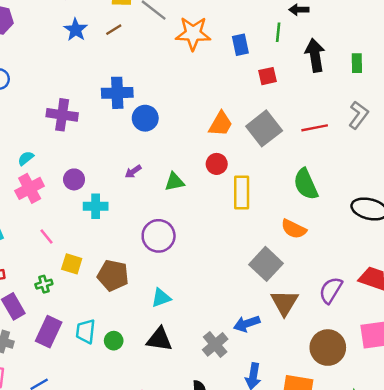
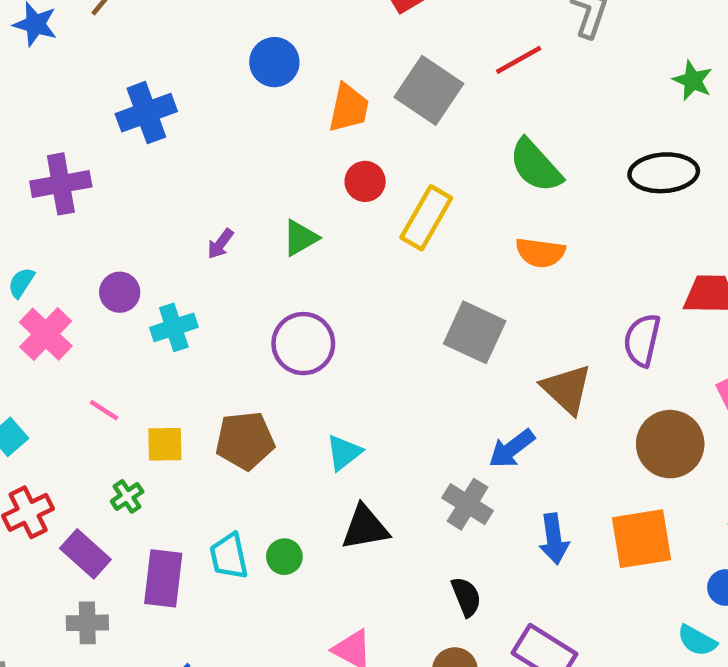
blue circle: (145, 118) -> (274, 62), moved
yellow rectangle: (242, 192) -> (426, 218), turned 48
gray square: (266, 264) -> (475, 332), moved

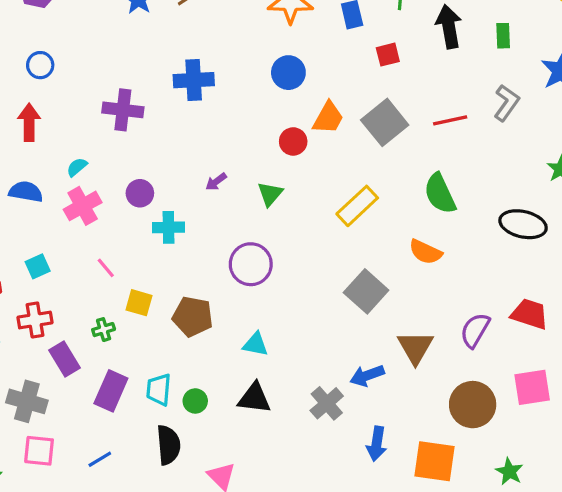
red circle: (365, 181) -> (293, 141), moved
green triangle: (300, 238) -> (270, 194), turned -36
cyan triangle: (344, 452) -> (255, 344), turned 32
black semicircle: (466, 597) -> (168, 445), moved, size x1.4
gray cross: (87, 623) -> (27, 401), moved, size x1.4

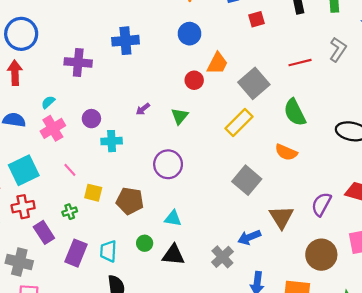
blue circle: (40, 65) -> (21, 34), size x1.8
gray square: (385, 122) -> (254, 83), moved
cyan square: (38, 266) -> (24, 170), size x1.8
green circle: (195, 401) -> (145, 243), moved

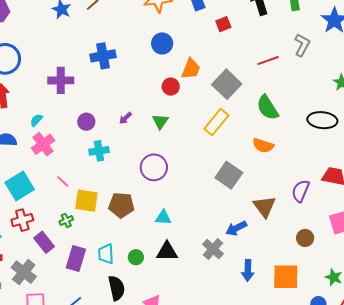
purple circle: (91, 119) -> (86, 122), moved
yellow square: (93, 193) -> (86, 201), size x1.4
green circle: (145, 243) -> (136, 257), moved
brown circle: (321, 255) -> (305, 238), size x0.6
gray cross: (19, 262) -> (24, 272), turned 30

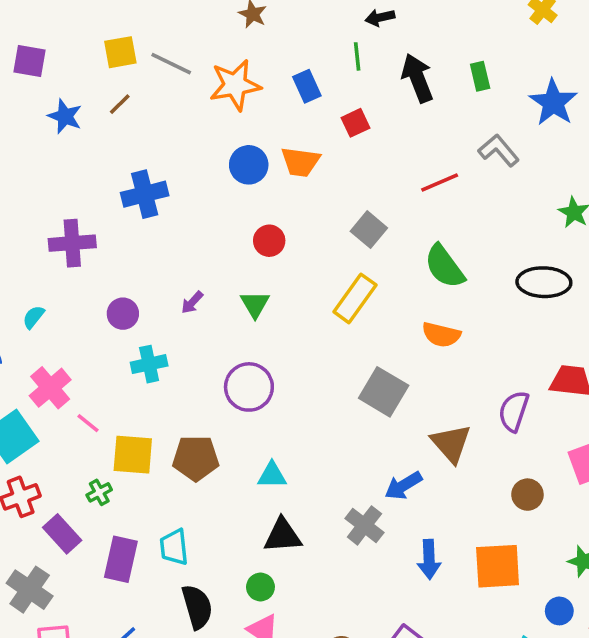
gray L-shape: (302, 45) -> (499, 150), turned -65
orange trapezoid: (191, 69) -> (300, 162), moved, turned 80
gray square: (227, 84) -> (369, 230), size x0.7
pink cross: (43, 144) -> (50, 388), moved
green circle: (136, 257) -> (260, 587), moved

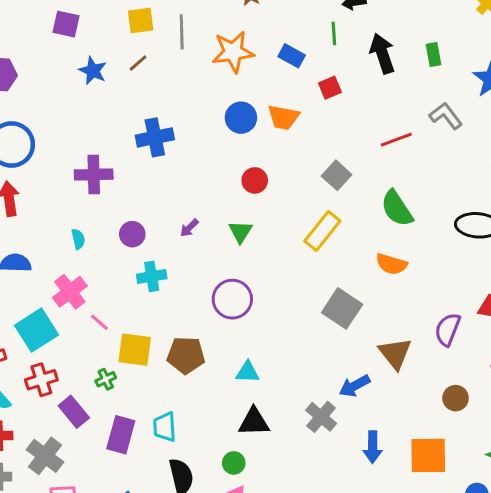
gray line: (171, 64) -> (182, 32), turned 60
blue rectangle: (307, 86) -> (292, 56), turned -40
cyan semicircle: (33, 317) -> (78, 239), moved, turned 126

